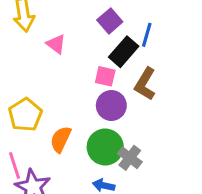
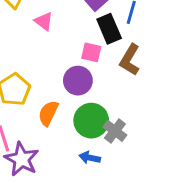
black rectangle: (124, 52) -> (109, 29), turned -64
purple circle: (111, 105) -> (78, 81), moved

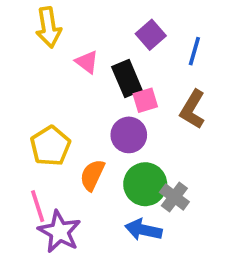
black rectangle: (109, 29) -> (127, 78), moved
pink square: (91, 52) -> (145, 100), turned -30
blue arrow: (90, 158) -> (143, 230), size x1.4

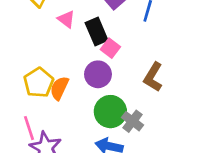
pink square: (145, 100) -> (110, 48), turned -36
brown L-shape: (193, 109) -> (153, 77), moved
orange semicircle: (92, 175) -> (59, 88), moved

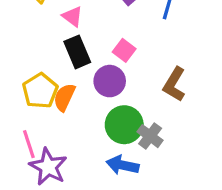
black rectangle: (97, 32) -> (77, 52), moved

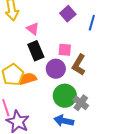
pink square: (124, 50) -> (65, 50), turned -32
brown L-shape: (174, 84) -> (79, 65), moved
orange semicircle: (64, 97) -> (28, 79), turned 48

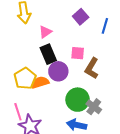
pink triangle: (33, 29) -> (45, 32), turned 48
purple circle: (56, 69) -> (58, 71), moved

